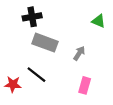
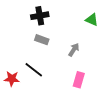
black cross: (32, 17) -> (40, 16), moved
gray rectangle: (45, 43) -> (42, 40), size x0.6

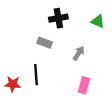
black cross: (40, 16) -> (58, 18), moved
black line: (34, 70) -> (36, 75), turned 48

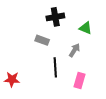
green triangle: (98, 21) -> (86, 28), moved
black line: (36, 75) -> (55, 67), moved

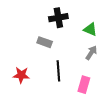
gray arrow: (74, 50) -> (91, 53), moved
red star: (12, 79) -> (21, 75), moved

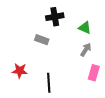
black line: (58, 71) -> (49, 83), moved
pink rectangle: (84, 85) -> (94, 73), moved

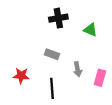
gray rectangle: (42, 40) -> (52, 54), moved
gray arrow: (86, 50) -> (78, 69), moved, turned 136

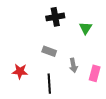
green triangle: (90, 30) -> (86, 28), turned 40

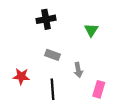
black cross: (55, 17) -> (46, 19), moved
pink rectangle: (95, 73) -> (99, 89), moved

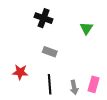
black cross: (46, 19) -> (44, 18), turned 30
gray arrow: (78, 70) -> (74, 87), moved

